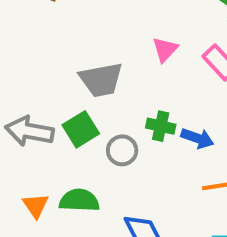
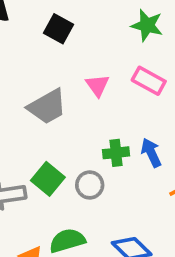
gray trapezoid: (101, 80) -> (47, 107), moved
blue arrow: (197, 138) -> (151, 153), turned -116

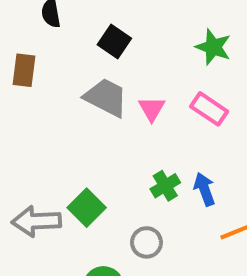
gray trapezoid: (47, 107) -> (106, 97), moved, turned -129
green cross: (116, 153) -> (165, 186), turned -30
gray circle: (90, 185) -> (147, 242), moved

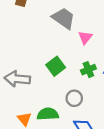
pink triangle: (152, 109) -> (85, 37), moved
green square: (87, 208) -> (56, 66), moved

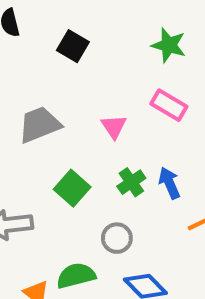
gray trapezoid: (63, 18) -> (40, 125), moved, turned -45

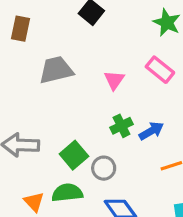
blue arrow: (169, 183) -> (151, 131), turned 75
green square: (72, 188) -> (74, 155), moved

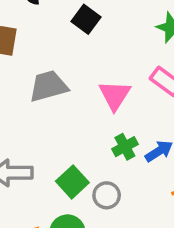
pink triangle: (114, 80) -> (115, 95), size x1.4

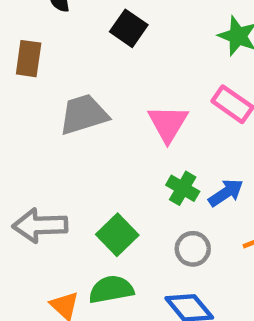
green cross: (125, 147) -> (183, 188), turned -30
gray circle: (107, 195) -> (193, 249), moved

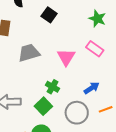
green cross: (183, 188) -> (52, 87), moved
gray circle: (193, 249) -> (77, 113), size x1.5

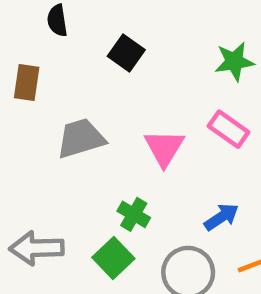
green star: (97, 19) -> (234, 61), turned -30

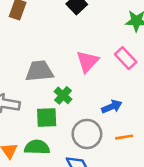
gray trapezoid: (81, 138) -> (39, 71), moved
green square: (113, 258) -> (47, 118), turned 30

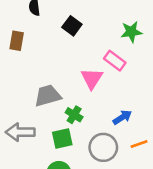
pink rectangle: (126, 58) -> (115, 61), moved

